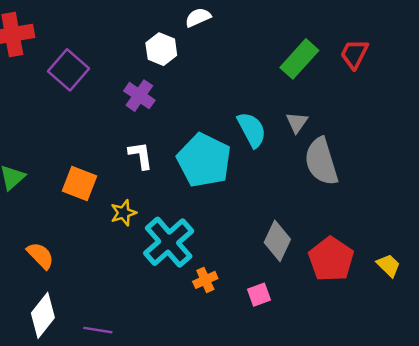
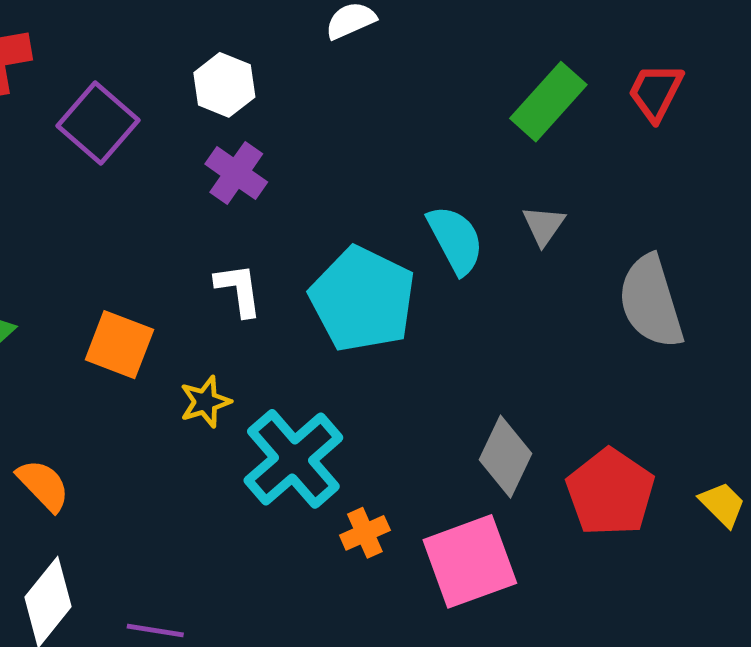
white hexagon: (161, 49) -> (224, 85), moved
gray semicircle: (321, 162) -> (651, 302), moved
pink square: (259, 295) -> (470, 561), size x2.0

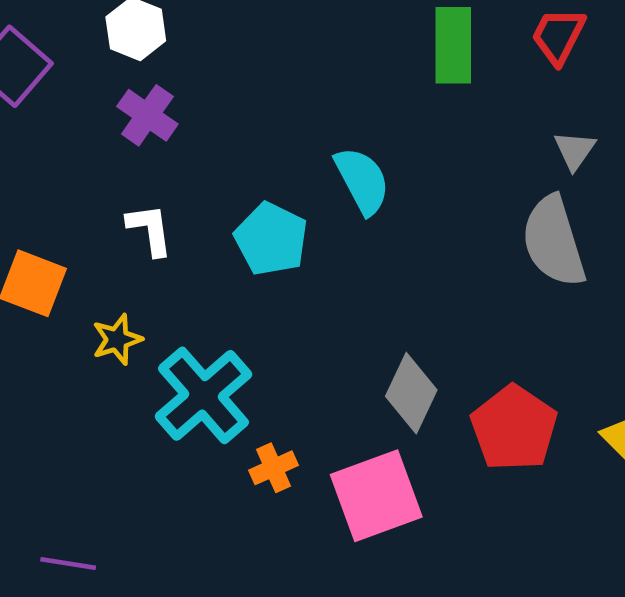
green rectangle: (548, 102) -> (453, 45), turned -42
gray triangle: (544, 225) -> (575, 150), moved
cyan pentagon: (363, 299) -> (271, 239), size x0.7

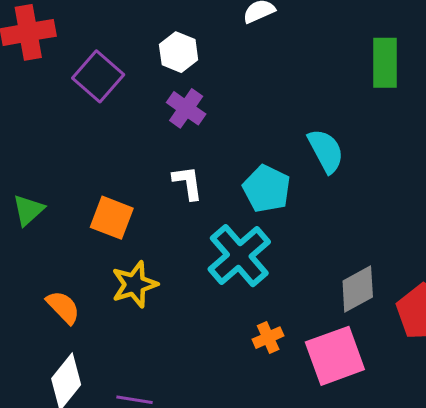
yellow star: (117, 339) -> (134, 284), moved, size x1.4
gray diamond: (411, 393) -> (358, 289), turned 36
cyan cross: (203, 395) -> (239, 256), moved

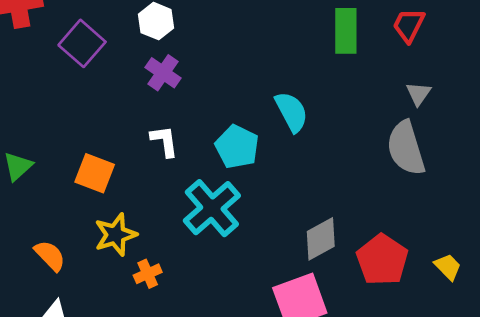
orange cross: (268, 338) -> (148, 274), moved

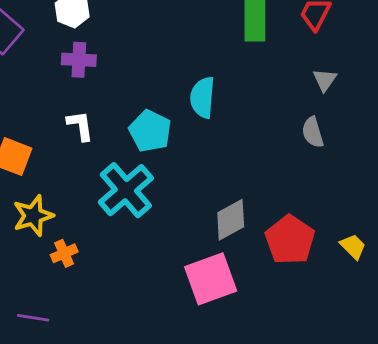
purple cross: (163, 73) -> (79, 60), turned -32
cyan semicircle: (291, 112) -> (202, 97), turned -147
gray semicircle: (406, 148) -> (313, 132), size x0.6

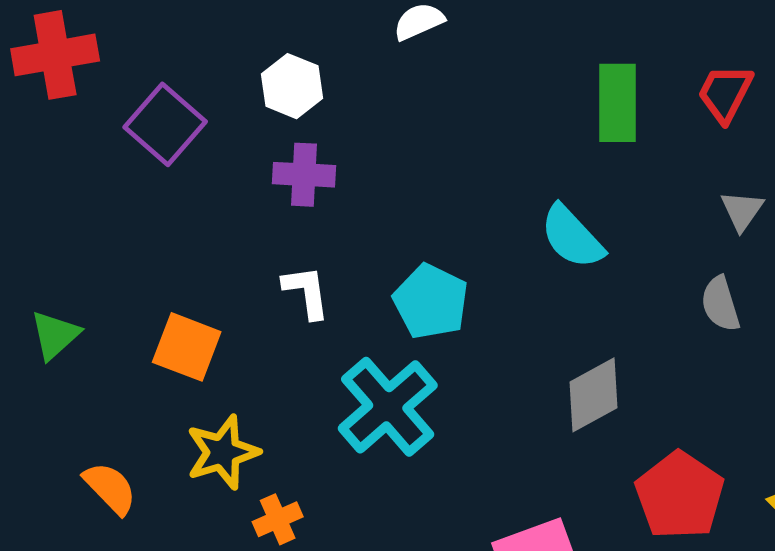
cyan semicircle: (202, 97) -> (572, 237), moved, turned -48
gray diamond: (231, 220) -> (594, 395), moved

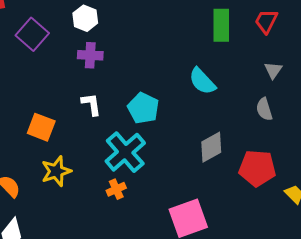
red pentagon: (680, 495) -> (257, 168), moved, turned -30
orange cross: (278, 519) -> (116, 189), moved

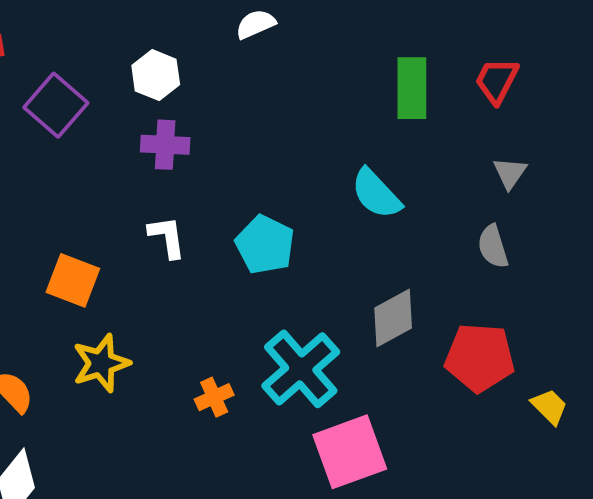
cyan cross: (125, 152) -> (301, 369), moved

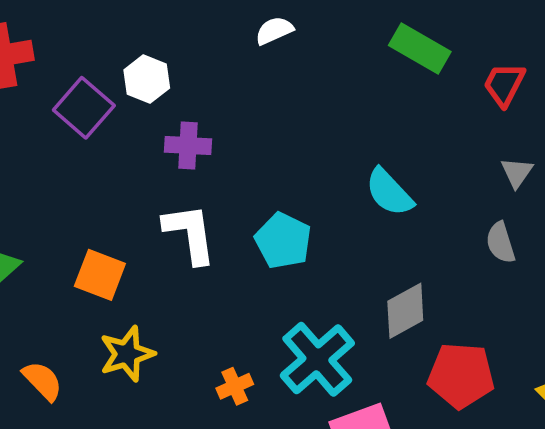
white hexagon: (156, 75) -> (147, 79), moved
green rectangle: (412, 88) -> (420, 49), moved, turned -60
white L-shape: (167, 237) -> (190, 234), size x1.5
red pentagon: (480, 358) -> (461, 375), moved

